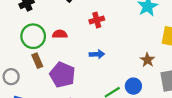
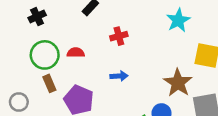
brown star: (147, 60) -> (178, 83), size x1.6

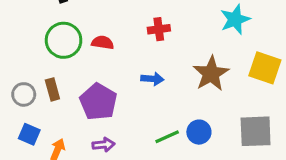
brown rectangle: (49, 83) -> (52, 89), moved
brown star: (178, 83) -> (211, 74), moved

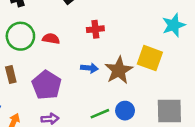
cyan star: (235, 19) -> (174, 25), moved
yellow square: (265, 68) -> (150, 58), moved
brown star: (211, 74) -> (119, 70), moved

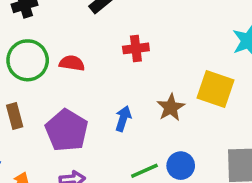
blue arrow: (89, 68) -> (123, 119), moved, turned -77
brown star: (119, 70) -> (171, 107), size x0.7

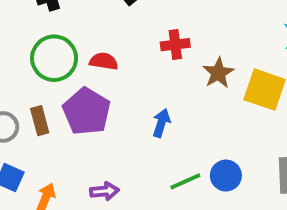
brown star: (171, 107) -> (218, 73), moved
purple pentagon: (67, 130) -> (87, 111), moved

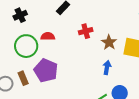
red semicircle: (104, 61) -> (48, 36), moved
blue arrow: (161, 123) -> (107, 68), moved

